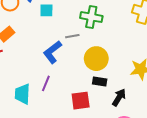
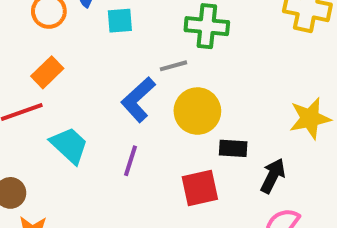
yellow circle: (96, 59) -> (197, 111), moved
cyan trapezoid: (22, 94) -> (69, 145), moved, turned 135

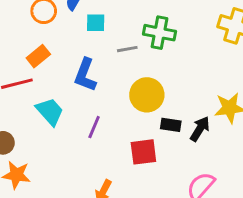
gray line: (173, 66) -> (127, 49), moved
blue L-shape: (138, 100) -> (85, 75), moved, turned -32
black arrow: (273, 176) -> (200, 129), moved

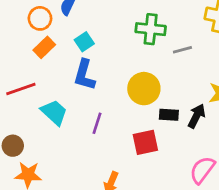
cyan square: (96, 23) -> (84, 42), moved, turned -30
gray line: (127, 49) -> (182, 50), moved
orange rectangle: (38, 56) -> (44, 47), moved

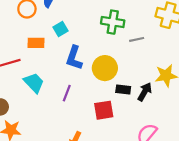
orange rectangle: (44, 47) -> (36, 43), moved, turned 42
blue L-shape: (84, 75) -> (74, 58), moved

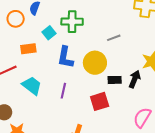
green cross: (113, 22) -> (72, 22), moved
gray line: (137, 39) -> (114, 38), moved

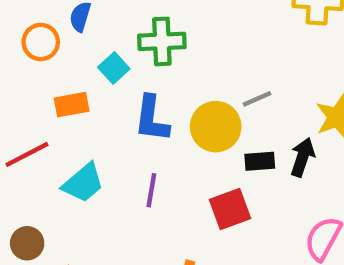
gray line: (114, 38) -> (257, 99), moved
cyan trapezoid: (32, 86) -> (83, 183), turned 105

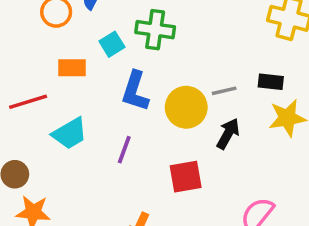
black arrow: (302, 157) -> (228, 134), moved
black rectangle: (260, 161) -> (271, 82), moved

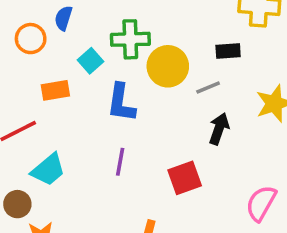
black rectangle: (271, 82) -> (228, 51), moved
yellow circle: (186, 107) -> (168, 66), moved
cyan trapezoid: (70, 133) -> (48, 170), moved

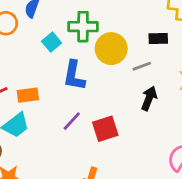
orange rectangle: (55, 90) -> (28, 95), moved
purple line: (120, 162) -> (72, 121), turned 30
red square: (185, 178) -> (105, 129), moved

